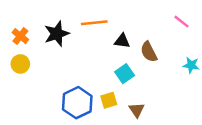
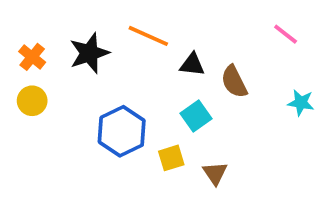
orange line: (94, 23) -> (148, 36), turned 30
blue hexagon: (77, 103) -> (122, 131), moved

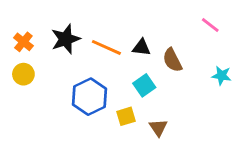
orange line: (148, 36) -> (106, 47), moved

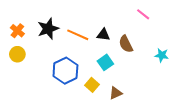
pink line: (210, 25) -> (143, 14), moved
yellow square: (126, 116) -> (92, 85), turned -32
brown triangle: (158, 128) -> (116, 93), turned 40

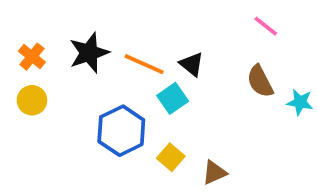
black triangle: (103, 35) -> (192, 64), turned 32
brown semicircle: (126, 44) -> (260, 81), moved
cyan square: (105, 62) -> (173, 98), moved

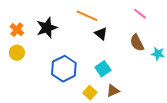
orange line: (144, 64) -> (87, 16), moved
cyan square: (173, 98) -> (103, 69), moved
yellow square: (171, 157) -> (90, 93), moved

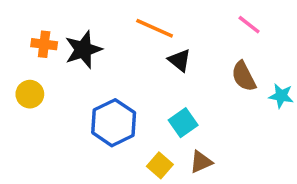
orange cross: (17, 30) -> (44, 44), moved, turned -32

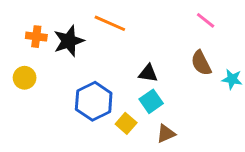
orange line: (155, 28) -> (110, 23), moved
black triangle: (180, 60) -> (148, 73), moved, turned -30
yellow square: (160, 165) -> (126, 123), moved

